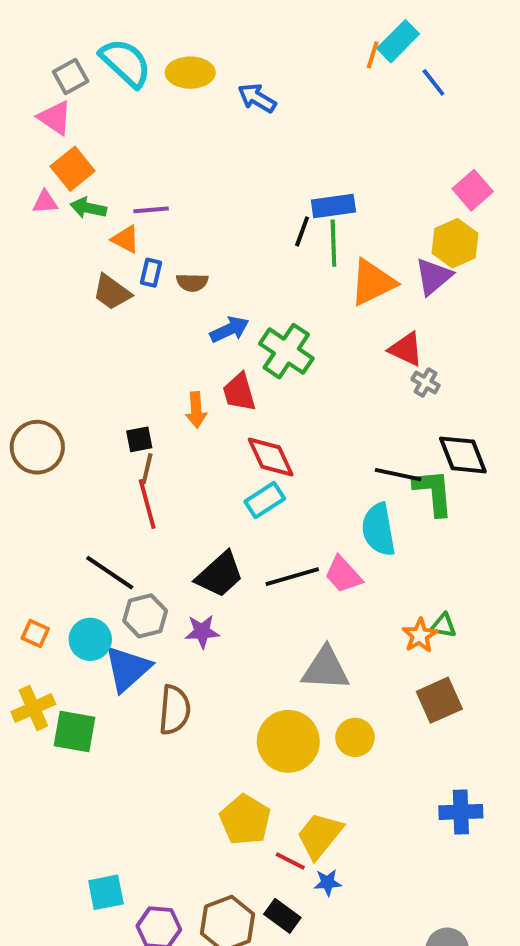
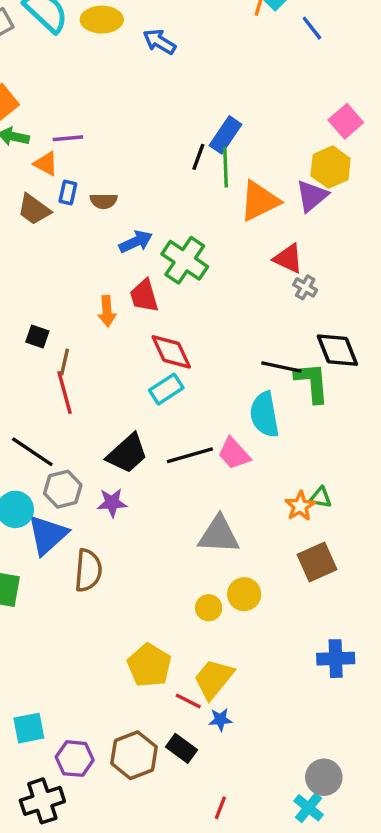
blue rectangle: (333, 206) -> (225, 135), turned -48
black square: (139, 439) -> (37, 337), moved, turned 30
yellow circle: (288, 741) -> (209, 608), moved, size x0.5

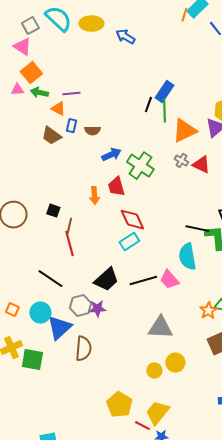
gray cross: (305, 287) -> (181, 161), moved
gray hexagon: (63, 489) -> (80, 306), moved

